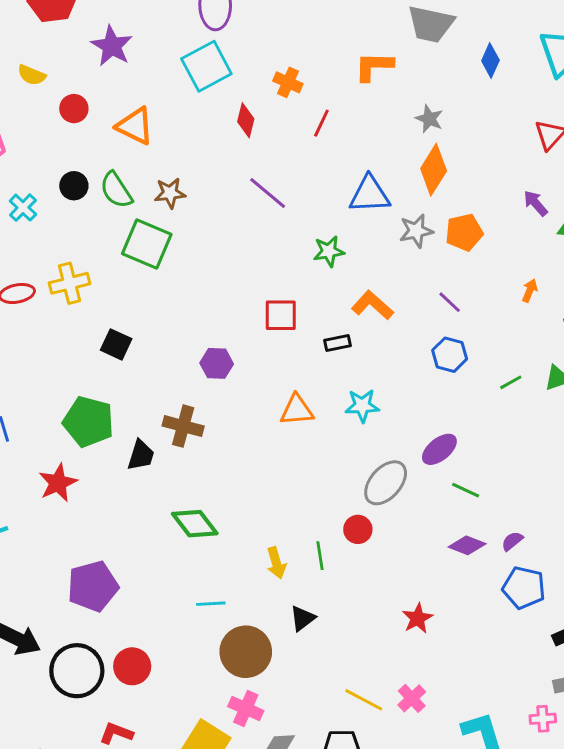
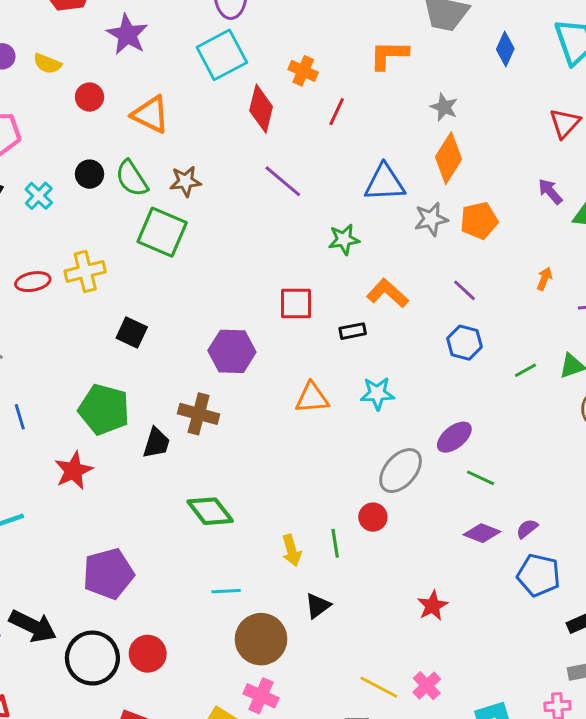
red diamond: (246, 120) -> (261, 109), size x1.4
purple hexagon: (217, 363) -> (232, 351), size x1.4

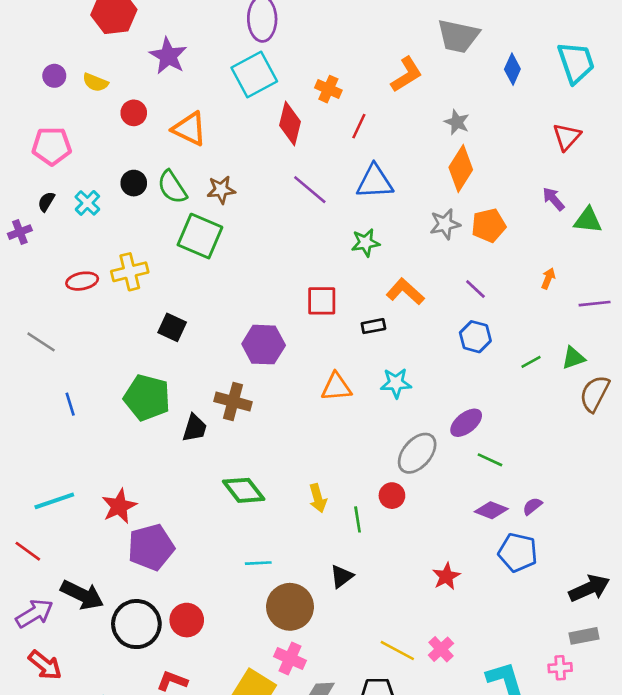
orange L-shape: (389, 55) -> (407, 74), turned 147
blue triangle: (385, 183) -> (375, 182), moved
red star: (74, 471) -> (119, 506), moved
yellow arrow: (292, 550) -> (318, 498), moved
blue pentagon: (539, 575) -> (518, 553), moved

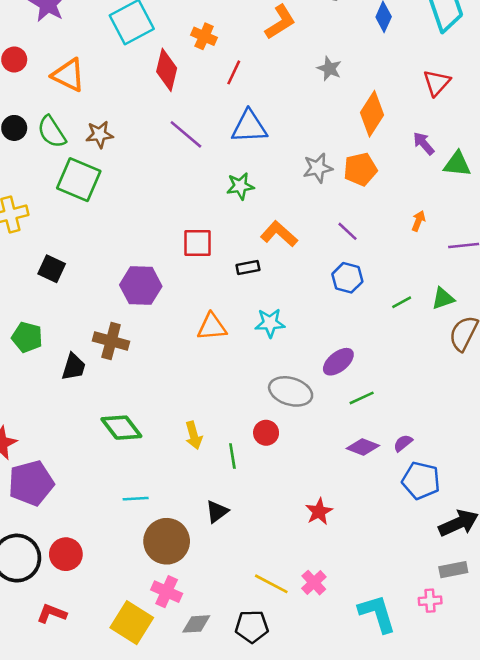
orange diamond: (461, 168) -> (372, 114), moved
green pentagon: (147, 398) -> (27, 337), size x0.7
gray ellipse: (417, 453) -> (291, 391), turned 66
green line: (490, 460) -> (362, 398), turned -50
blue pentagon: (518, 553) -> (421, 481), moved

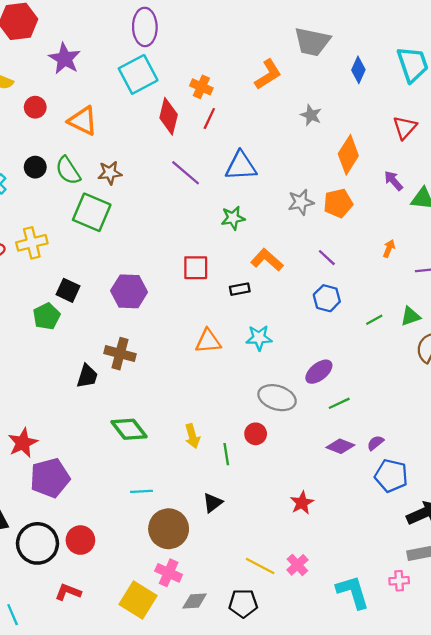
red line: (234, 72) -> (209, 119), moved
purple hexagon: (141, 286) -> (129, 291), moved
green pentagon: (27, 337) -> (47, 316), moved, turned 30

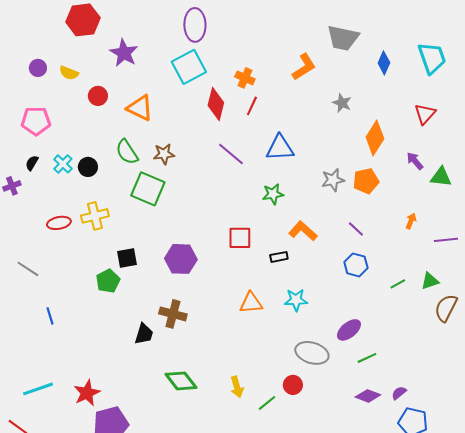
black circle: (35, 167) -> (88, 167), moved
black square: (68, 290) -> (127, 258), turned -35
green line: (226, 454) -> (267, 403), turned 60

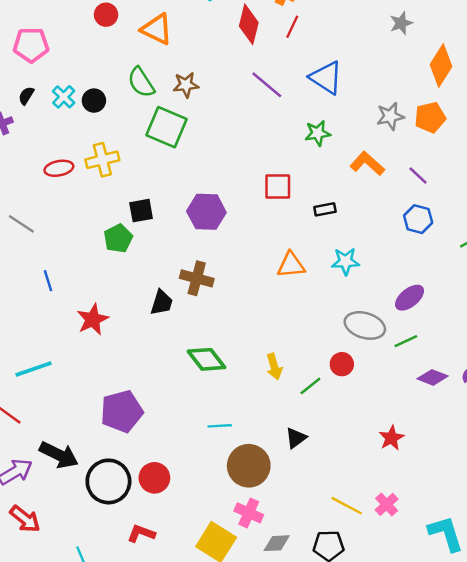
gray star: (342, 103) -> (401, 23), turned 30
blue triangle: (280, 148) -> (326, 78), turned 36
orange L-shape: (303, 231) -> (367, 163), moved
green line: (367, 358) -> (406, 341), moved
red star: (87, 393) -> (93, 319), moved

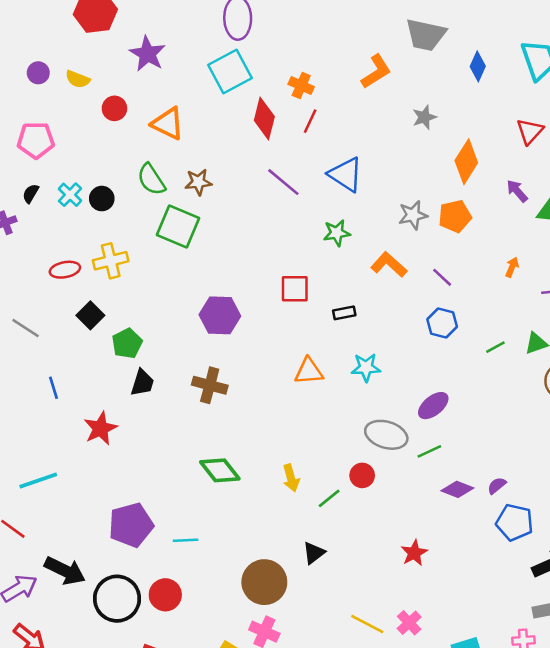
black square: (141, 211) -> (90, 315), moved, turned -35
black trapezoid: (162, 302) -> (142, 383), moved
cyan line: (220, 426) -> (186, 540), moved

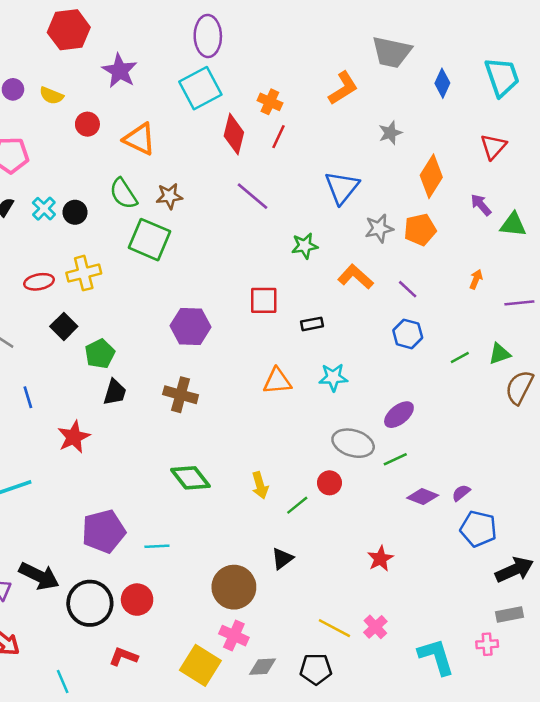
blue triangle: (346, 174) -> (342, 187), moved, turned 36

